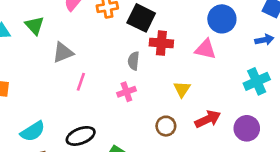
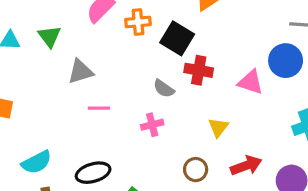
blue circle: (222, 19) -> (286, 61), moved
gray semicircle: (134, 61) -> (164, 89), turned -66
pink line: (81, 82) -> (99, 108), turned 66

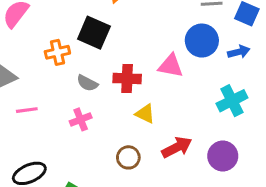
orange cross: (138, 22) -> (57, 52), moved
red cross: (199, 70) -> (127, 79), moved
yellow triangle: (218, 127) -> (145, 114), turned -35

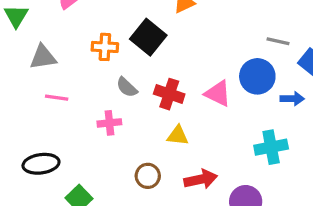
yellow triangle: (145, 114) -> (178, 135), turned -35

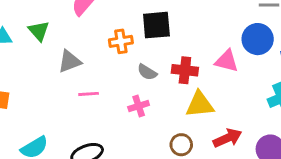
black square: (148, 37) -> (156, 25), turned -32
yellow triangle: (178, 135) -> (200, 104), size x1.5

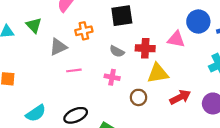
orange cross: (121, 41) -> (84, 31), moved
pink cross: (139, 106) -> (112, 77), turned 32
brown circle: (181, 145) -> (139, 97), moved

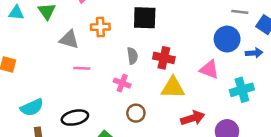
pink triangle: (176, 39) -> (209, 69), moved
gray triangle: (58, 47) -> (69, 39), turned 30
gray semicircle: (117, 51) -> (132, 56), turned -136
brown circle: (139, 97) -> (136, 113), moved

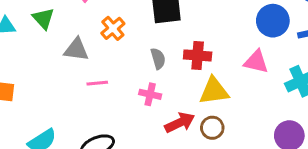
orange cross: (100, 27) -> (113, 28), turned -30
brown circle: (136, 113) -> (212, 128), moved
red arrow: (193, 118) -> (180, 123), moved

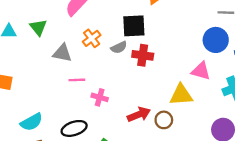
red cross: (198, 55) -> (143, 55), moved
gray semicircle: (158, 59) -> (119, 47), moved, turned 77
yellow triangle: (214, 91) -> (181, 95), moved
pink cross: (150, 94) -> (100, 97), moved

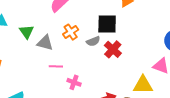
green triangle: (38, 27) -> (27, 32), moved
red cross: (143, 55) -> (113, 49), turned 30

